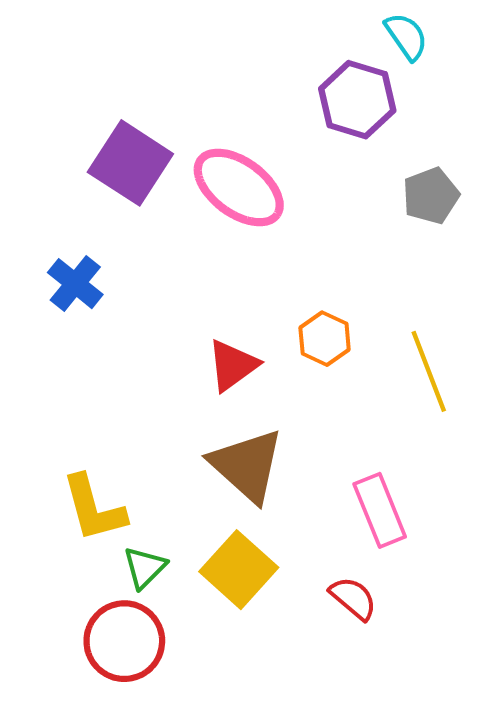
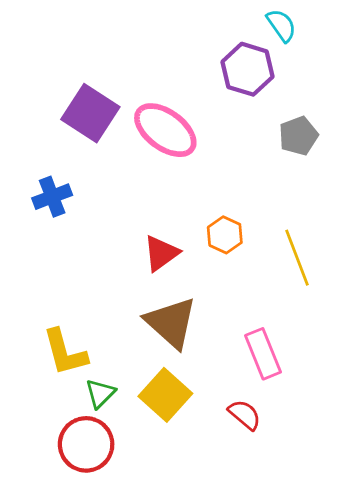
blue cross: (75, 284) -> (52, 197), turned 30

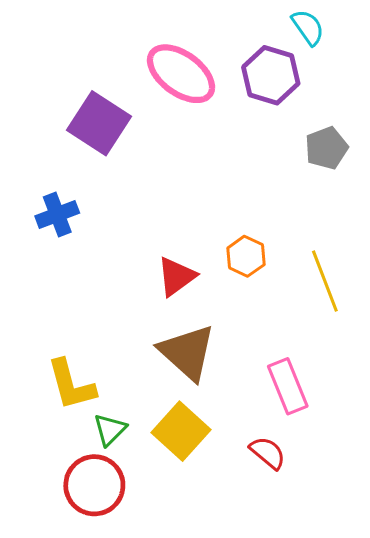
pink ellipse: (165, 130) -> (181, 74), moved

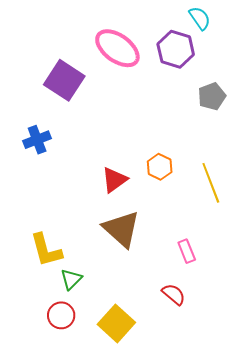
pink rectangle: (288, 386) -> (187, 251), size x0.7
yellow square: (181, 431) -> (116, 323), moved
red circle: (94, 485) -> (61, 315), size x0.7

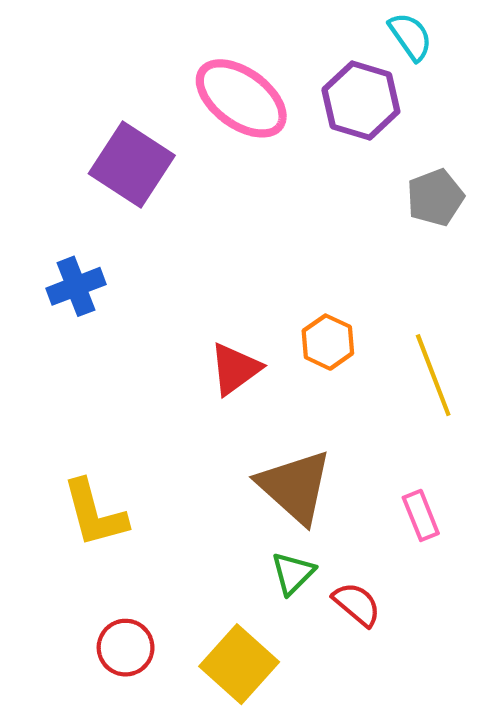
brown triangle: (121, 229) -> (295, 487), moved
pink rectangle: (187, 251) -> (421, 515), moved
green triangle: (71, 279) -> (293, 573), moved

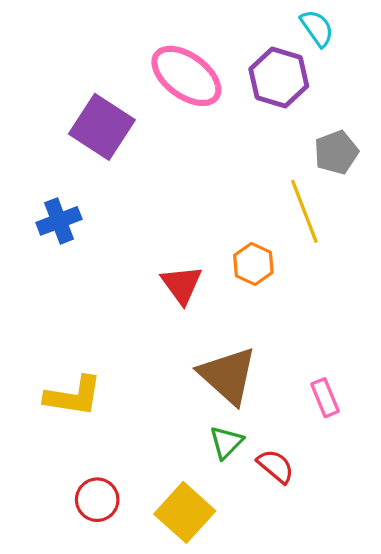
red triangle: (235, 369) -> (182, 285), turned -30
yellow line: (433, 375) -> (304, 211), moved
yellow L-shape: (95, 513) -> (73, 396), turned -66

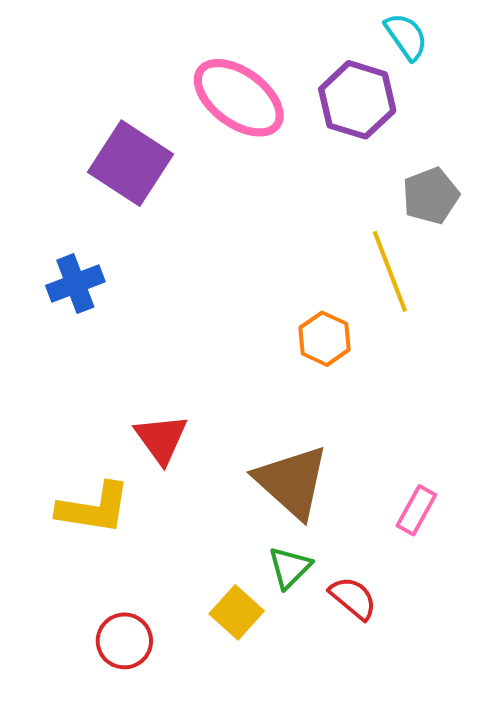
red triangle: (182, 285) -> (161, 439), moved
pink rectangle: (325, 398) -> (416, 510), turned 51
yellow square: (185, 512) -> (237, 612), moved, size x0.7

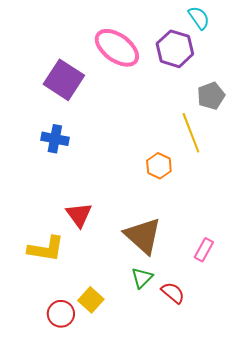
blue cross: (75, 284) -> (55, 139), moved, turned 32
yellow square: (237, 612) -> (91, 300), moved

